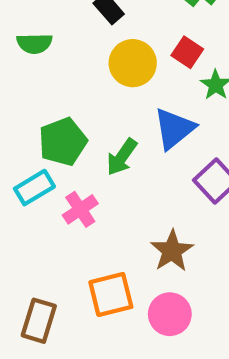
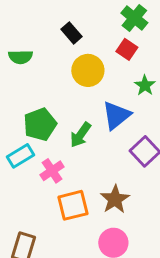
red square: (187, 52) -> (127, 49), moved
orange square: (111, 295) -> (73, 205), moved

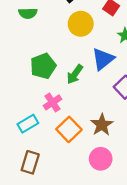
cyan rectangle: (20, 156) -> (28, 124), moved
orange square: (73, 205) -> (69, 129), turned -30

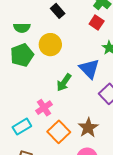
yellow circle: (81, 24) -> (50, 45), moved
blue triangle: (103, 59) -> (89, 69), turned -35
green pentagon: (43, 66) -> (22, 55), moved

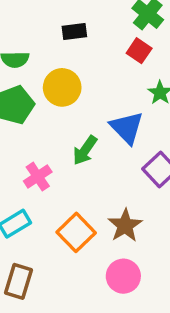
black rectangle: (58, 11) -> (74, 31), turned -56
pink cross: (44, 108) -> (38, 177), moved

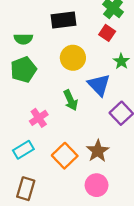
black rectangle: (74, 31) -> (63, 20), size x1.5
yellow circle: (62, 87) -> (73, 58), moved
green arrow: (85, 150) -> (71, 100), turned -60

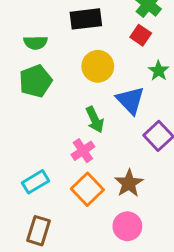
pink cross: (39, 118) -> (83, 151), moved

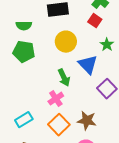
green pentagon: (36, 81) -> (24, 52), turned 30
brown star: (129, 183) -> (87, 121), turned -30

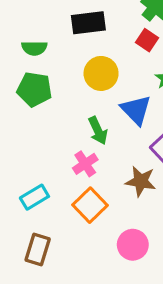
brown star: (87, 121) -> (141, 181), moved

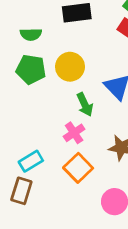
yellow circle: (101, 73) -> (70, 67), moved
brown rectangle: (38, 249) -> (21, 191), moved

